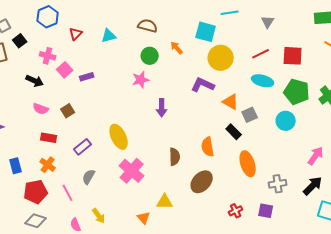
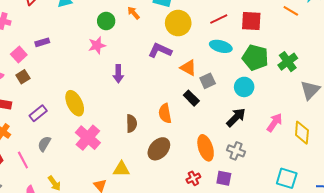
pink square: (65, 70) -> (19, 54), moved
orange ellipse: (248, 164) -> (206, 148), moved
gray cross: (278, 184) -> (236, 151), turned 30
black arrow: (313, 186) -> (236, 117), moved

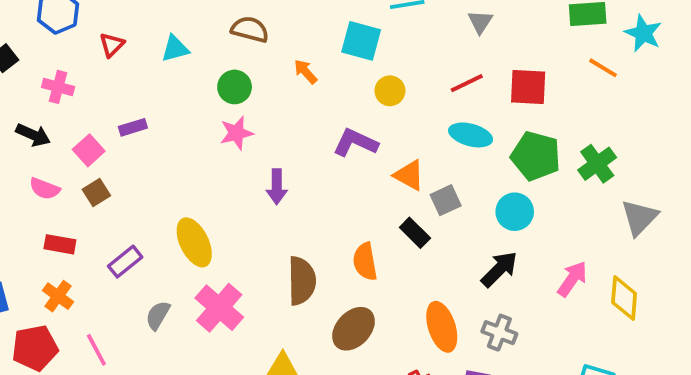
green circle: (106, 21) -> (235, 87), moved
yellow circle: (178, 23) -> (390, 91), size x0.6
brown semicircle: (131, 123) -> (302, 281), size x1.4
gray semicircle: (44, 144) -> (158, 315), moved

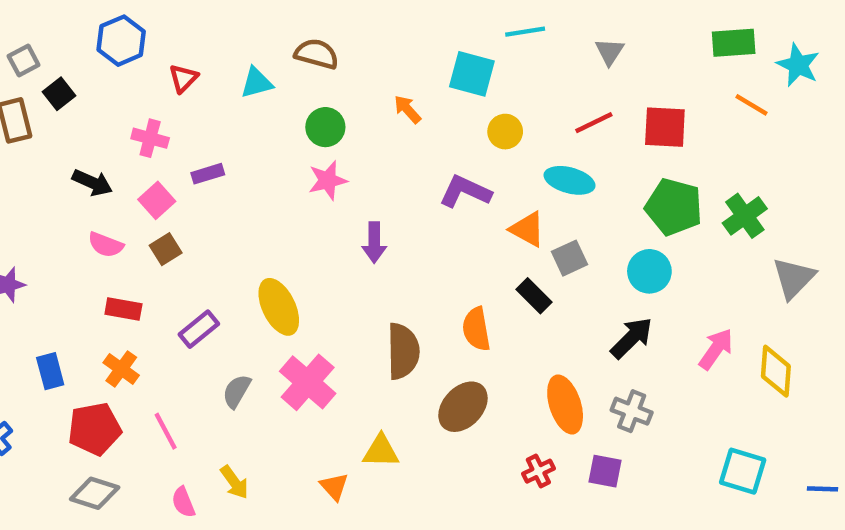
brown semicircle: (250, 29) -> (317, 54), moved
pink cross: (58, 87) -> (150, 138), moved
cyan ellipse: (471, 135) -> (570, 180), moved

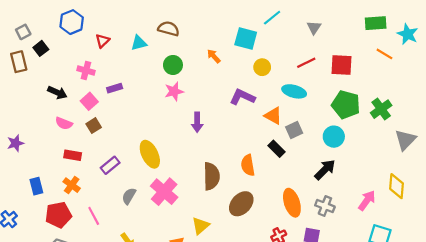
cyan line: (525, 32) -> (272, 18), turned -30
pink arrow: (716, 349) -> (367, 200), moved
yellow triangle: (381, 451) -> (200, 226), turned -42

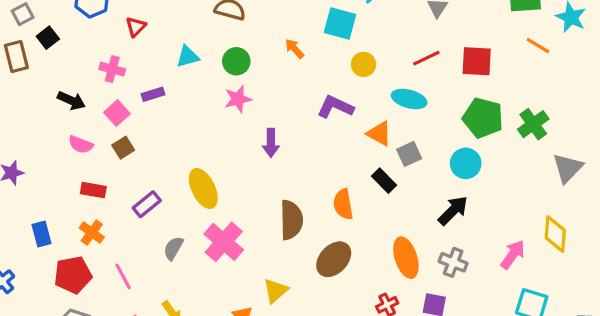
cyan triangle: (139, 43) -> (188, 57), moved

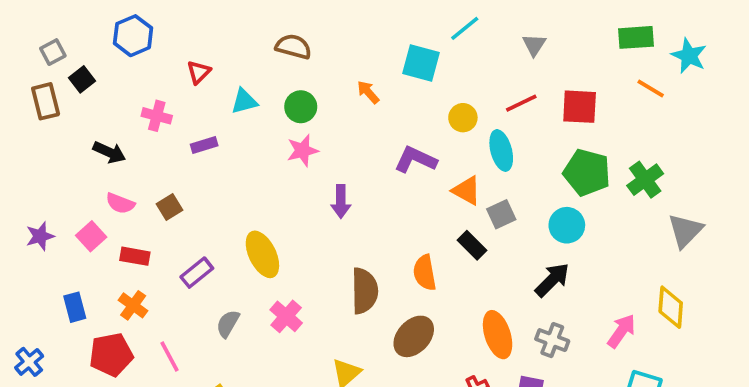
red triangle: (136, 27) -> (199, 72), moved
yellow circle: (364, 64) -> (463, 118), moved
cyan ellipse: (409, 99) -> (501, 150), turned 60
pink square: (117, 113) -> (91, 236), moved
pink cross: (224, 242) -> (286, 316), size x0.7

